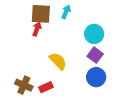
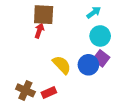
cyan arrow: (66, 12) -> (94, 12), moved, turned 32
blue circle: (96, 77) -> (88, 65), moved

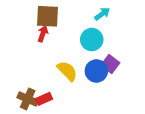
cyan circle: (100, 36) -> (92, 40), moved
red rectangle: (49, 93) -> (44, 99), moved

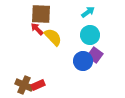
red arrow: (43, 34) -> (37, 29), turned -64
cyan circle: (92, 40) -> (90, 35), moved
yellow semicircle: (67, 71) -> (53, 37), moved

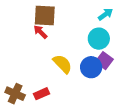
cyan arrow: (88, 12) -> (105, 14), moved
yellow semicircle: (53, 37) -> (62, 64), moved
brown cross: (24, 85) -> (15, 94), moved

